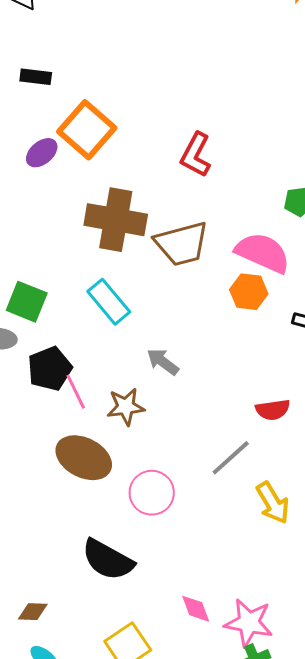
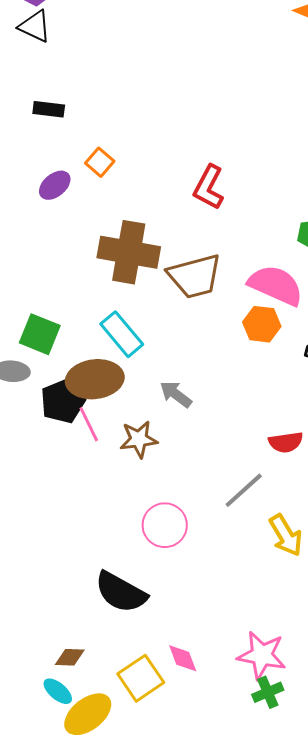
orange square: (87, 130) -> (100, 162), size x0.5
brown ellipse: (84, 458) -> (95, 379), moved, turned -34
pink diamond: (196, 609) -> (183, 658), moved
brown diamond: (33, 612) -> (70, 657), moved

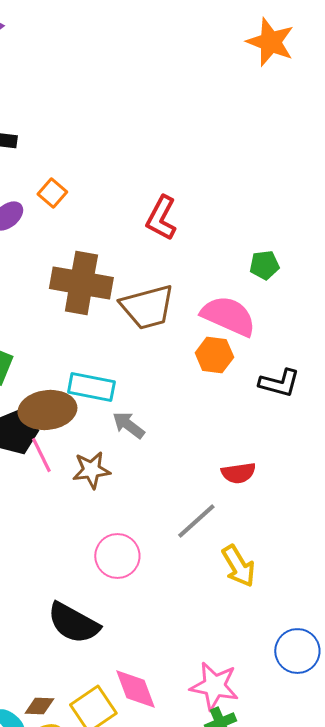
cyan rectangle: (122, 334) -> (91, 387), moved, turned -39
brown diamond: (70, 657) -> (39, 706), moved
pink diamond: (183, 658) -> (135, 689), size x1.4

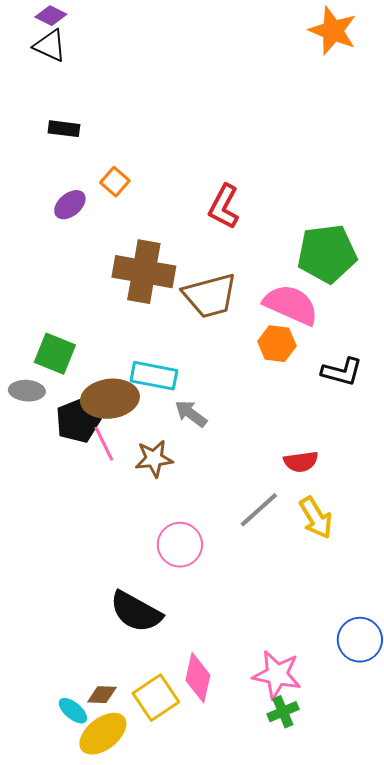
green pentagon: (264, 265) -> (327, 254), size x2.0
yellow arrow: (238, 566) -> (316, 518), moved
pink diamond: (135, 689) -> (198, 678), turned 33

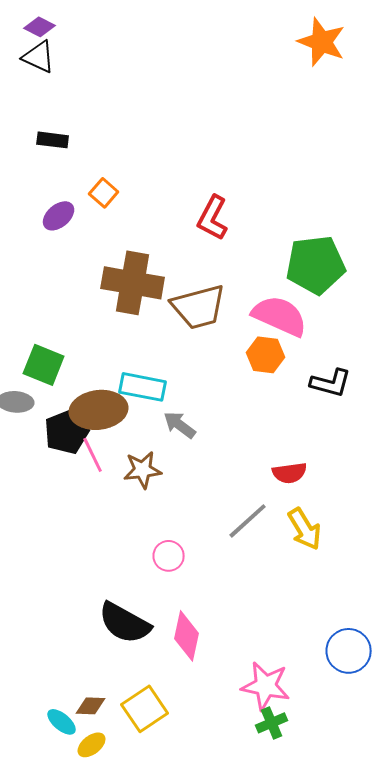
pink circle: (180, 545) -> (169, 556), size x0.7
pink diamond: (198, 678) -> (187, 636), moved
yellow ellipse: (103, 734) -> (92, 745), size x0.6

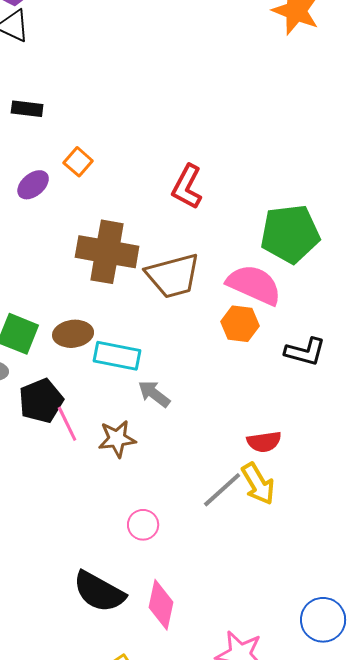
brown ellipse: (99, 410) -> (73, 334), moved, size x0.7
yellow arrow: (305, 529) -> (258, 484), moved

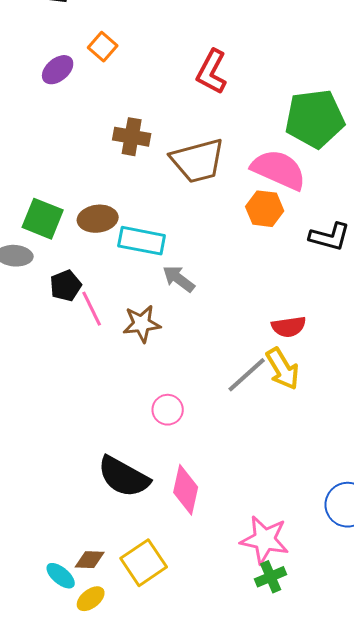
brown cross: (107, 252) -> (132, 137), size x0.6
black pentagon: (41, 401) -> (66, 286), size x0.7

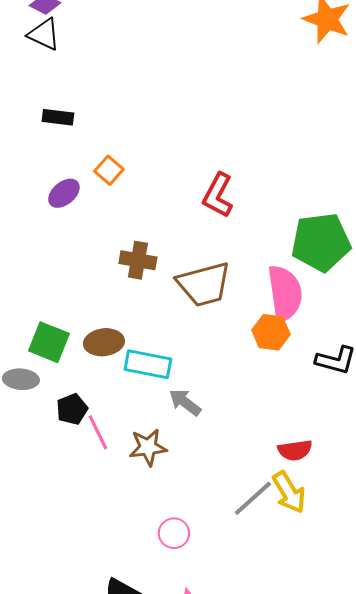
pink semicircle: (279, 170) -> (285, 293), turned 58

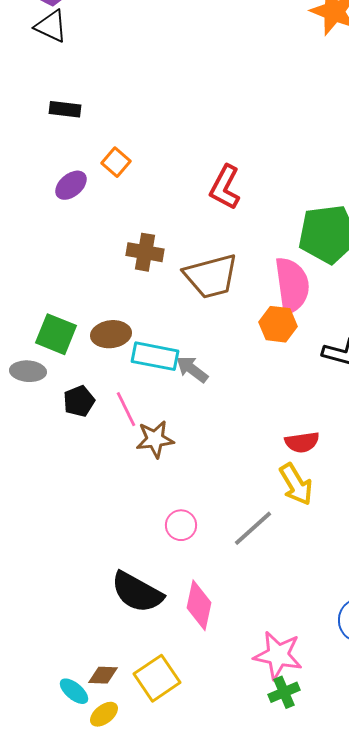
gray arrow: (185, 402) -> (192, 369), moved
pink line: (98, 432) -> (126, 409), moved
gray line: (253, 498) -> (253, 528), moved

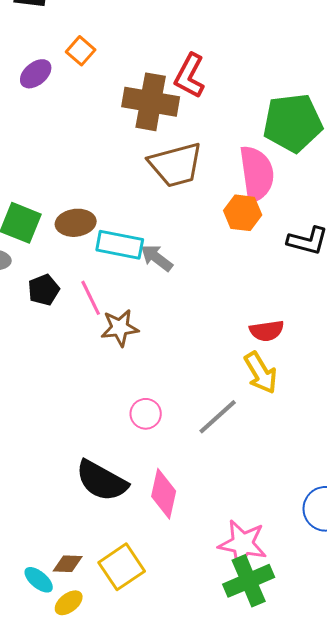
brown cross: (145, 252) -> (151, 102), moved, size x1.5
green cross: (284, 692) -> (249, 581), size x1.6

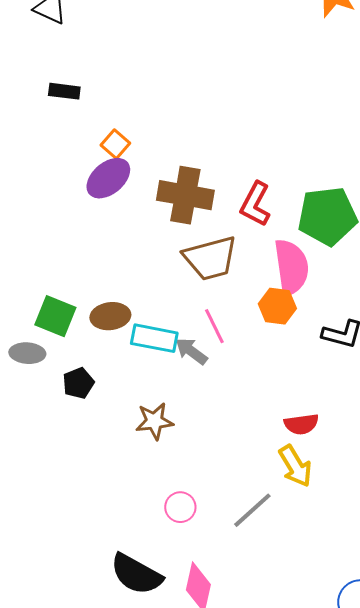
purple ellipse: (36, 74) -> (108, 178), moved, size x1.4
red L-shape: (190, 76) -> (255, 204), moved
pink line: (91, 298) -> (214, 326), moved

